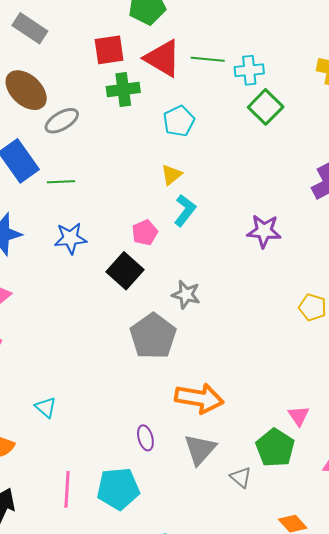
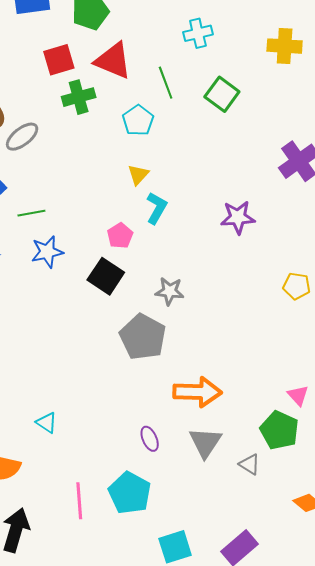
green line: (208, 59) -> (166, 83), moved, turned 72
cyan cross: (249, 70) -> (198, 33), moved
green line: (61, 182) -> (31, 213), moved
cyan pentagon: (118, 489) -> (130, 493), turned -30

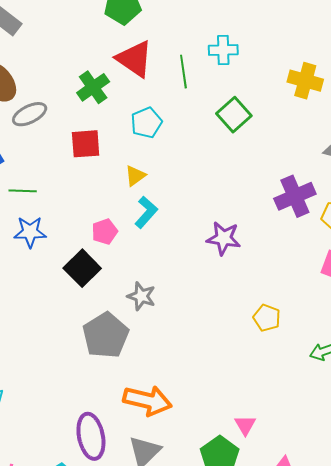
red square: (59, 60) -> (86, 144), moved
green line: (166, 83) -> (183, 72), moved
green cross: (79, 97) -> (93, 87), turned -32
purple ellipse: (150, 439) -> (91, 436), size x1.8

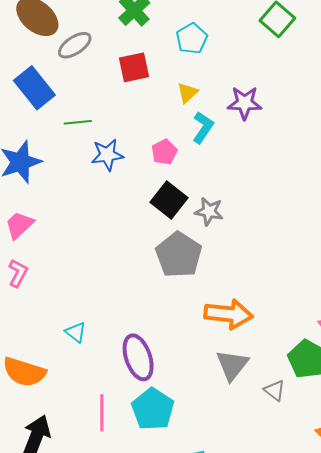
blue star: (30, 232) -> (107, 155), moved
purple star: (224, 238) -> (245, 103), moved
black square: (82, 268) -> (169, 200), moved
purple ellipse: (91, 436) -> (138, 357), moved

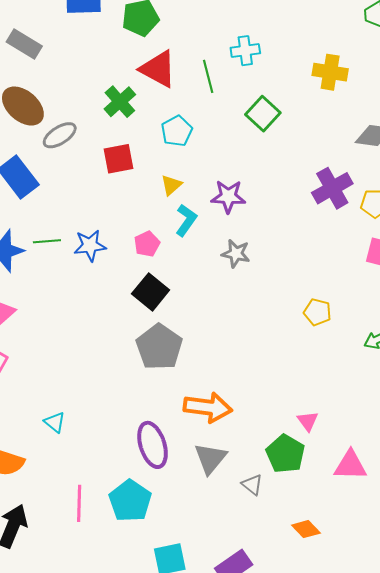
green line: (78, 122) -> (47, 241), moved
gray star: (209, 211) -> (236, 254), moved
purple ellipse: (138, 357) -> (153, 445), moved

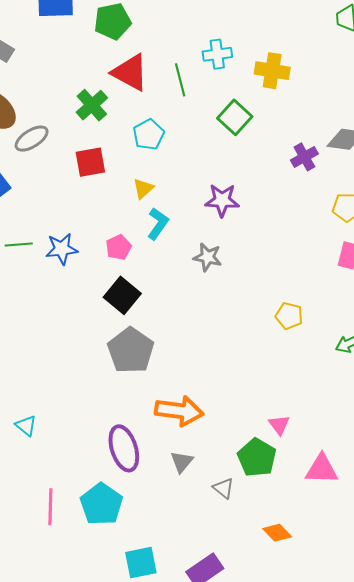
yellow cross: (330, 72) -> (272, 71), moved
purple cross: (332, 188) -> (304, 157), moved, size x0.7
purple star: (228, 196) -> (222, 200), moved
gray triangle: (210, 458) -> (182, 462), size x0.7

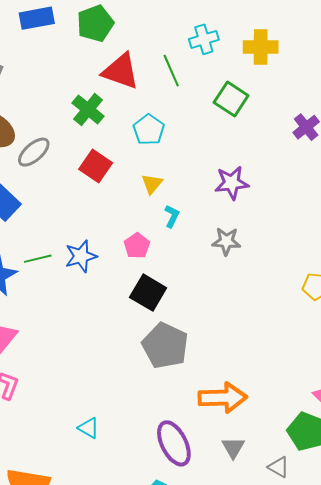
red square: (90, 162) -> (96, 166), turned -36
cyan L-shape: (158, 224) -> (172, 216), size x0.7
cyan triangle: (26, 426) -> (89, 428), moved

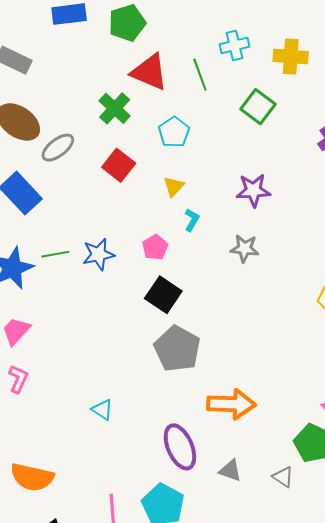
cyan triangle: (89, 428) -> (102, 410), moved
gray triangle: (233, 448) -> (230, 471), moved, turned -45

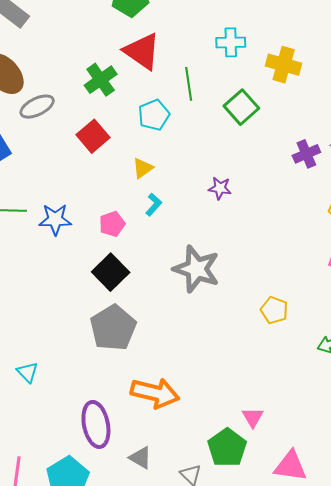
green line: (200, 75) -> (189, 84), moved
purple star: (253, 190) -> (220, 188), size x0.7
gray star: (245, 248) -> (196, 269), moved, size x1.6

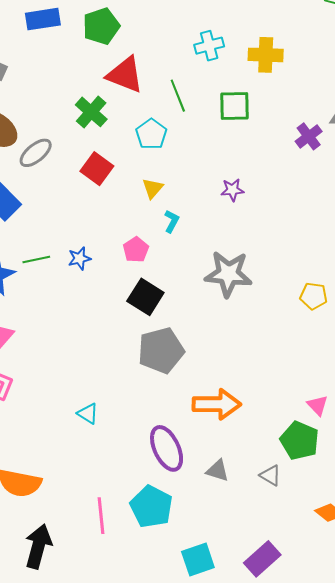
green square: (241, 107) -> (234, 106), turned -36
blue star: (55, 219) -> (79, 258), size x0.7
gray pentagon: (113, 328) -> (161, 350), turned 30

